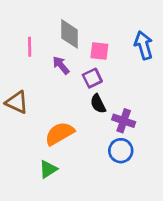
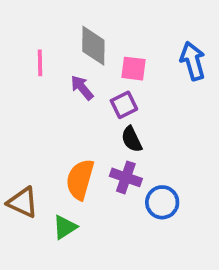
brown triangle: (17, 102) -> (23, 202), moved
purple cross: (124, 121) -> (126, 177), moved
orange semicircle: (60, 134) -> (80, 179), turned -44

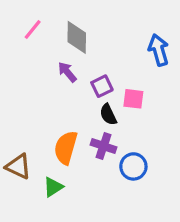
pink line: (40, 63) -> (33, 29), moved, turned 40
pink square: (134, 69) -> (133, 99), moved

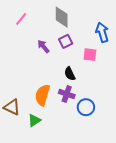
gray diamond: (77, 37) -> (62, 17), moved
purple square: (102, 86) -> (66, 41), moved
pink square: (133, 99) -> (90, 55), moved

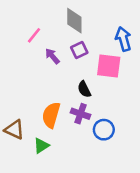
pink line: (21, 19) -> (34, 35), moved
pink square: (90, 55) -> (109, 66), size x1.5

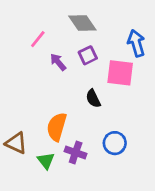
gray diamond: (74, 21) -> (82, 23), turned -35
purple cross: (81, 114) -> (76, 152), moved
green triangle: (41, 146) -> (46, 161), turned -35

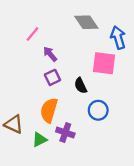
gray diamond: (82, 23) -> (86, 22), moved
purple square: (88, 55) -> (52, 77), moved
blue circle: (115, 143) -> (98, 110), moved
green triangle: (46, 161) -> (40, 140), turned 42

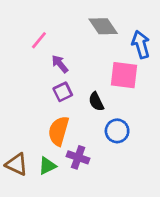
brown triangle: (14, 124) -> (17, 164), moved

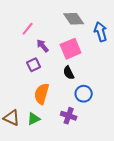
pink square: (124, 75) -> (71, 49), moved, turned -30
purple square: (63, 92) -> (34, 65), moved
purple cross: (78, 157) -> (69, 116), moved

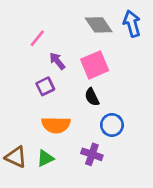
blue arrow: (101, 32) -> (132, 24), moved
orange semicircle: (42, 94) -> (56, 125), turned -105

